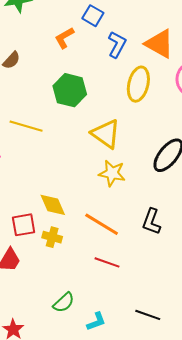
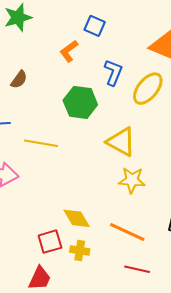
blue L-shape: (117, 45) -> (113, 72), moved
yellow ellipse: (138, 84) -> (148, 89), turned 32

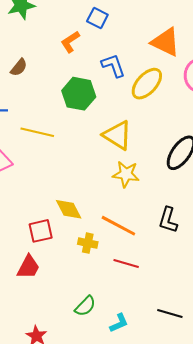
blue L-shape: (113, 72) -> (113, 66), turned -44
yellow cross: (80, 251) -> (88, 243), moved

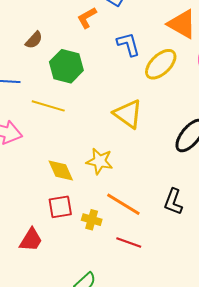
green hexagon: (79, 94) -> (66, 66), moved
yellow star: (126, 174) -> (100, 161), moved
yellow diamond: (69, 209) -> (61, 171), moved
red square: (41, 231) -> (60, 207), moved

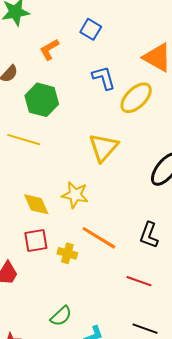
orange L-shape: (87, 18) -> (49, 49), moved
yellow triangle: (128, 114) -> (103, 147), turned 36
red line: (129, 243) -> (139, 281), moved

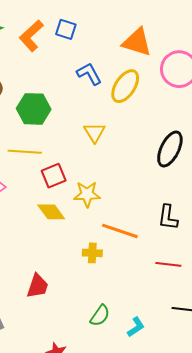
orange L-shape: (49, 49) -> (31, 36), moved, size x1.4
yellow triangle: (103, 147) -> (95, 132), moved, size x0.7
red square: (36, 241) -> (54, 176), moved

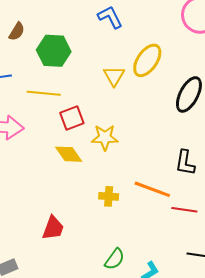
yellow ellipse: (125, 86) -> (147, 60), moved
orange line: (120, 231) -> (152, 189), moved

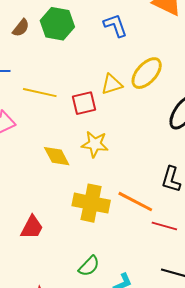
green hexagon: (54, 51) -> (57, 24), moved
yellow triangle: (114, 76) -> (112, 84), turned 35
red square: (72, 118) -> (84, 103), moved
yellow cross: (109, 196) -> (91, 203), size x1.8

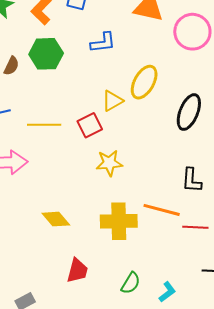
blue L-shape: (115, 25) -> (103, 43), turned 116
yellow diamond: (57, 156) -> (56, 219), moved
red trapezoid: (32, 227) -> (77, 271), moved

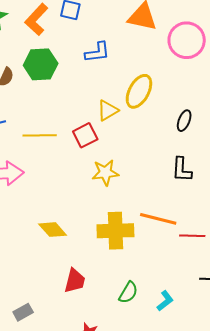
black ellipse: (189, 112) -> (184, 121), size x0.6
black L-shape: (192, 180) -> (182, 170), moved

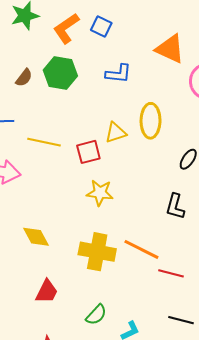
yellow ellipse: (139, 91) -> (151, 121), turned -40

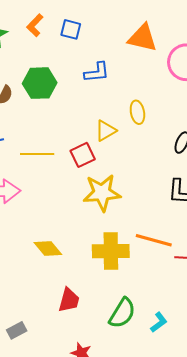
orange L-shape: (66, 28) -> (35, 25), moved, size x0.7
yellow ellipse: (151, 121) -> (137, 112), size x0.7
yellow star: (100, 193) -> (102, 193), size x1.4
green semicircle: (96, 315) -> (122, 313), size x1.4

